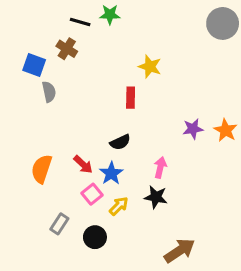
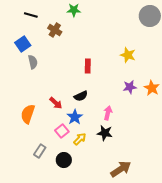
black line: (80, 22) -> (31, 15), moved
brown cross: (67, 49) -> (55, 30), moved
blue square: (34, 65) -> (23, 44), turned 35
yellow star: (150, 67) -> (128, 55), moved
red arrow: (83, 164) -> (56, 103), moved

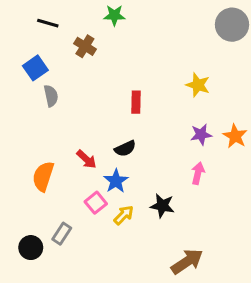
pink arrow: (108, 113) -> (198, 173), moved
black circle: (64, 160) -> (31, 248), moved

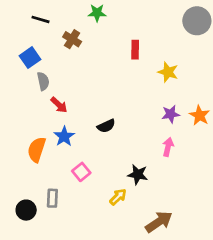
red rectangle: (136, 102) -> (135, 50), moved
red arrow: (86, 159) -> (59, 105), moved
blue star: (116, 181) -> (64, 136), moved
yellow arrow: (124, 215) -> (118, 197), moved
gray rectangle: (62, 234) -> (52, 198), turned -30

